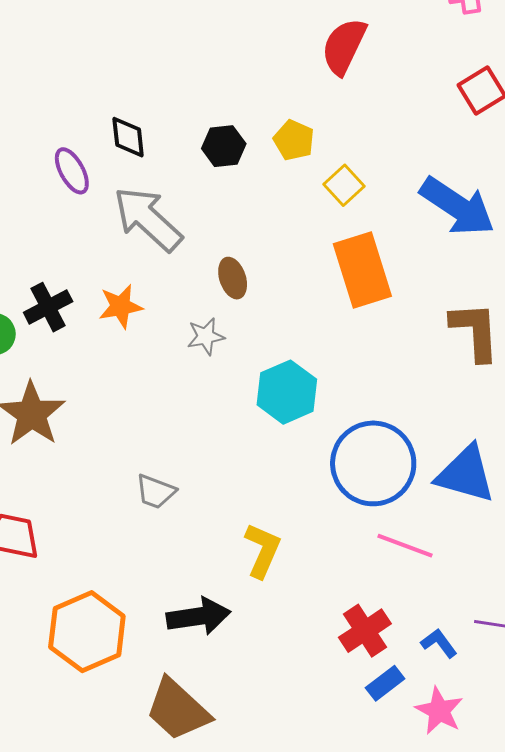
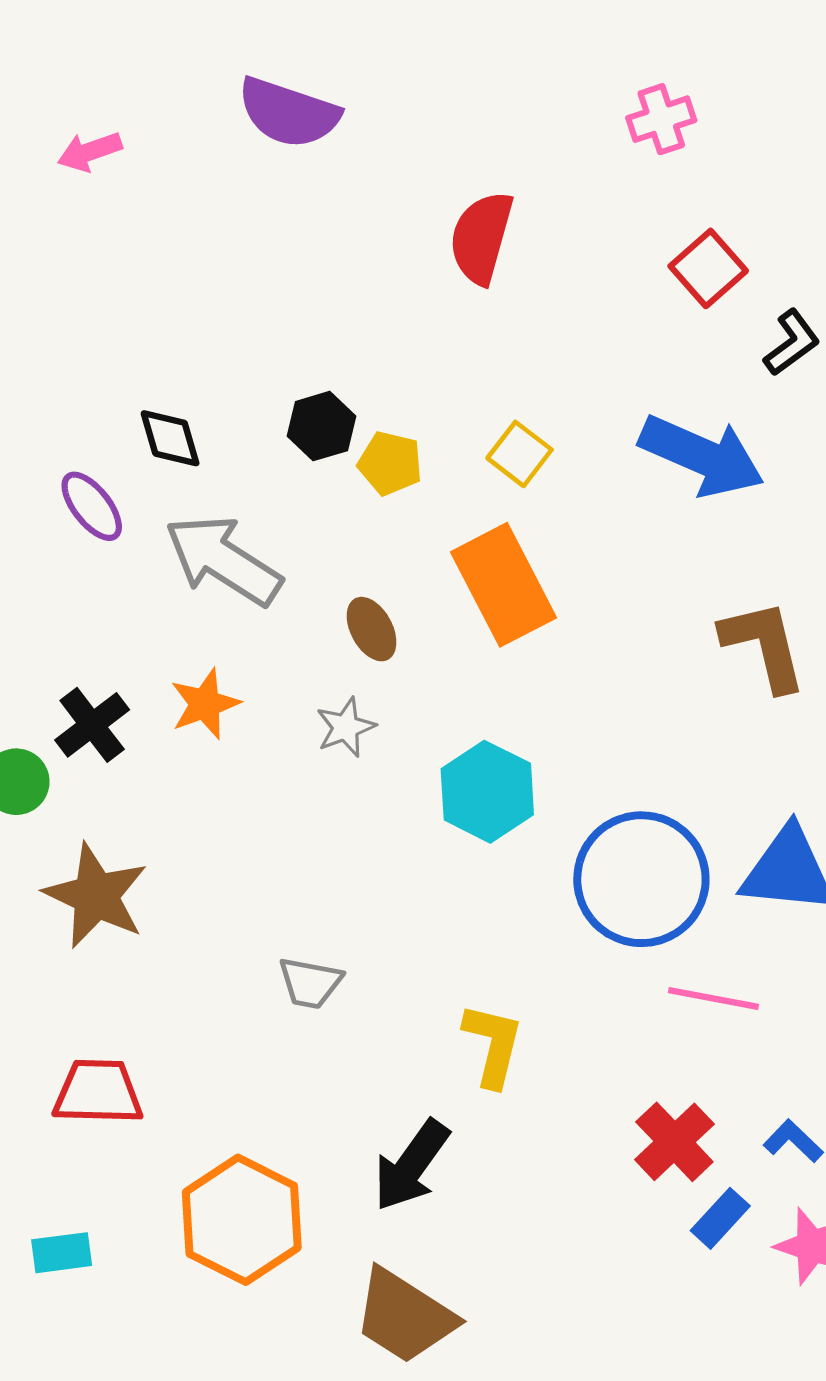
yellow pentagon: (294, 140) -> (390, 463), moved
orange rectangle: (362, 270) -> (504, 585), moved
black arrow: (198, 616) -> (411, 1165), turned 144

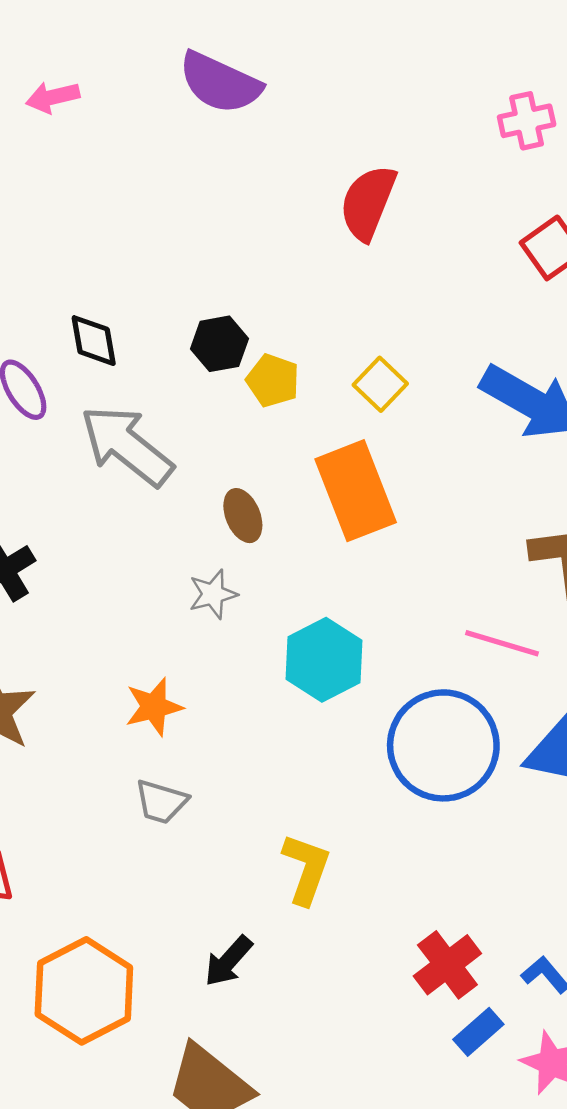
orange star: (205, 704) -> (154, 707), moved
pink line: (713, 998) -> (502, 643), moved
black arrow: (411, 1165) -> (228, 961), size x0.7

